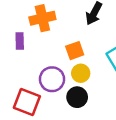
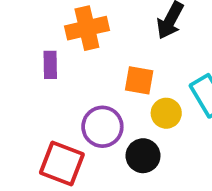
orange square: (75, 51) -> (139, 80), turned 30
yellow circle: (81, 73) -> (166, 113), moved

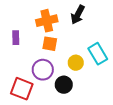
orange cross: (87, 28) -> (47, 21), moved
orange square: (139, 80) -> (50, 44), moved

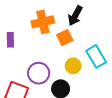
orange square: (50, 44) -> (65, 38), moved, turned -35

